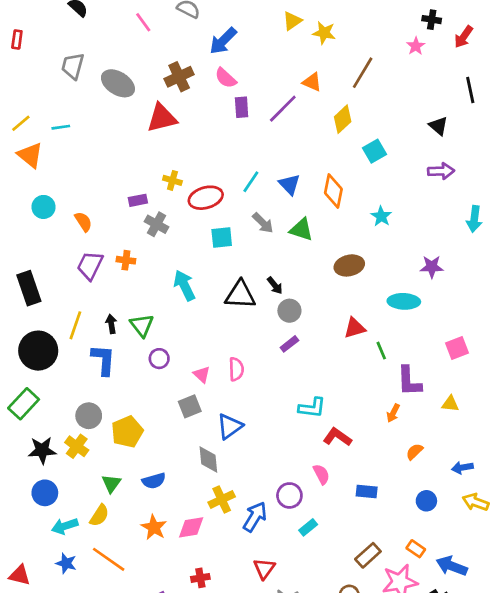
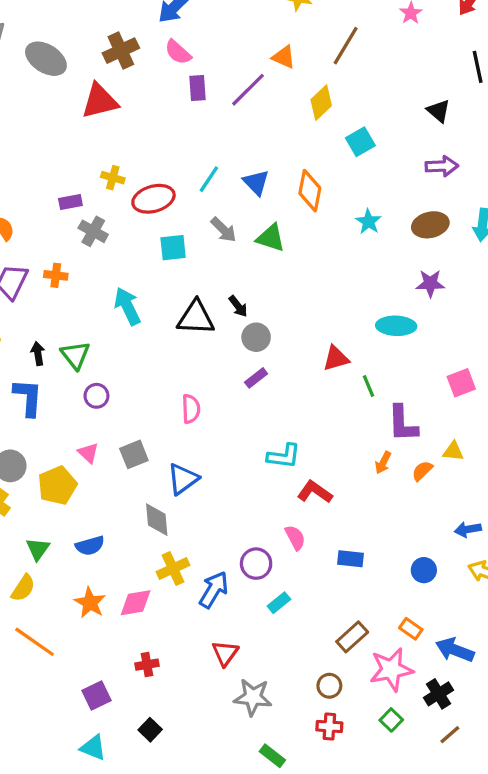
brown ellipse: (349, 265) -> (430, 225), moved
pink triangle: (202, 375) -> (88, 453), moved
orange semicircle: (414, 452) -> (422, 471), moved

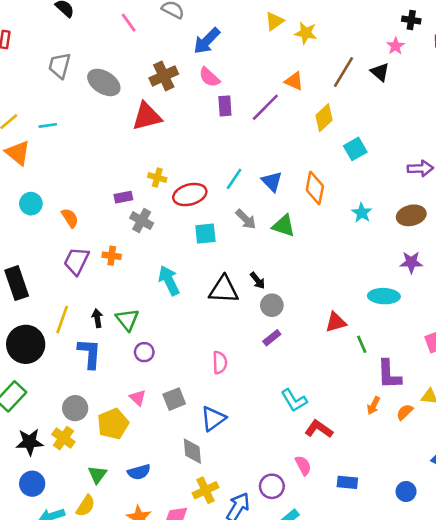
black triangle: (438, 111) -> (380, 72), moved
cyan L-shape: (284, 456) -> (294, 400), turned 52

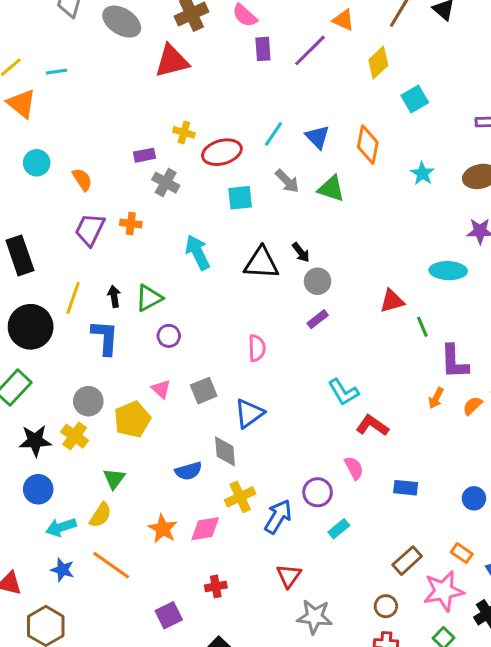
green triangle: (127, 320) -> (149, 298), turned 40
blue semicircle: (139, 472) -> (188, 471), moved

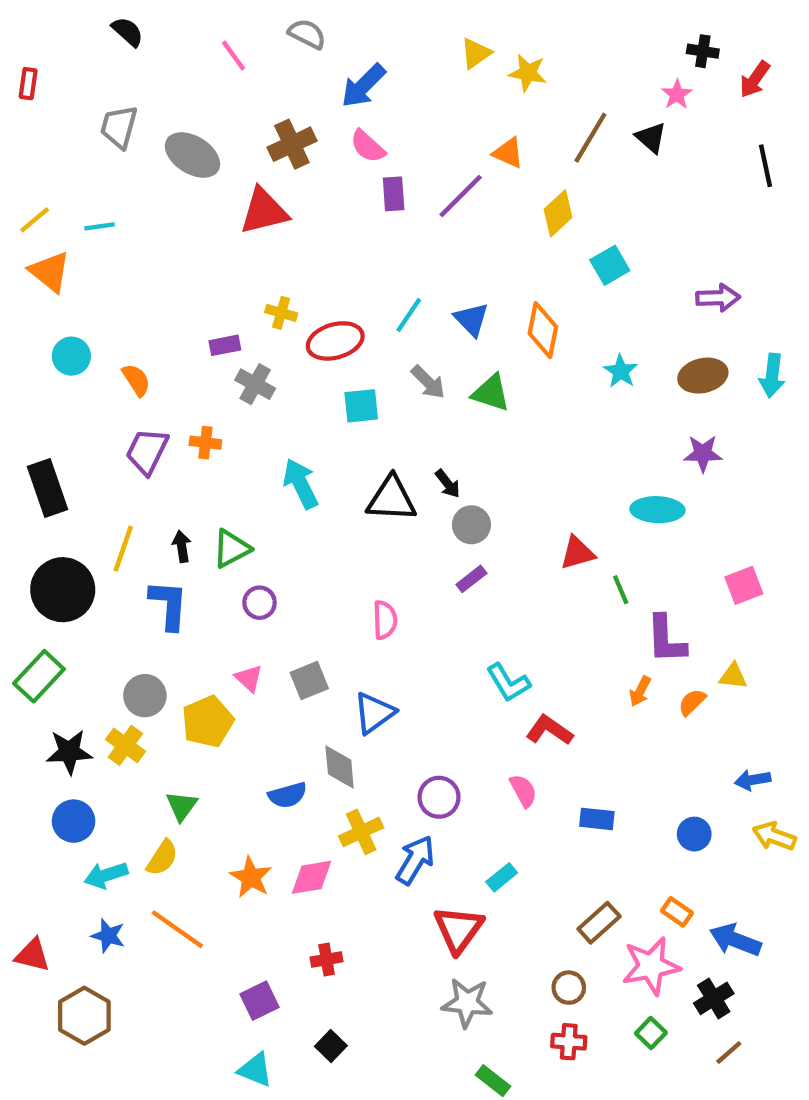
purple circle: (318, 492) -> (439, 797), moved
red triangle: (289, 576) -> (458, 929), moved, size x1.4

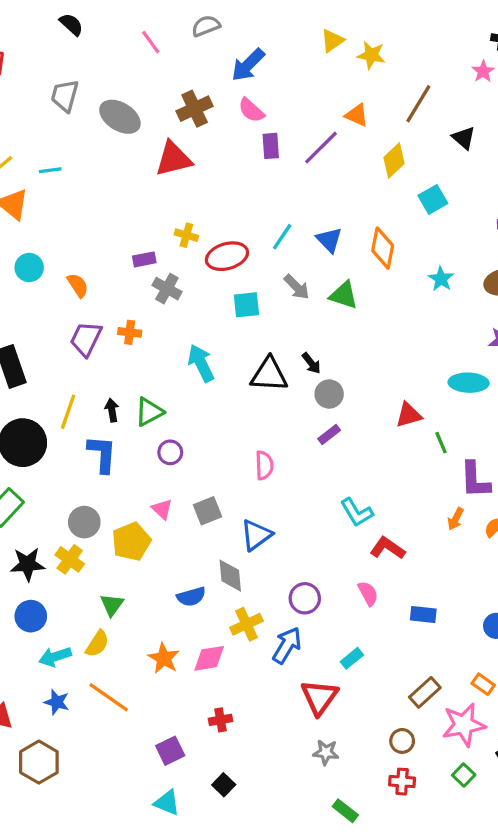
gray semicircle: (307, 34) -> (206, 26), turned -48
black triangle: (651, 138) -> (464, 138), moved
gray star: (467, 1003) -> (326, 752), size x0.7

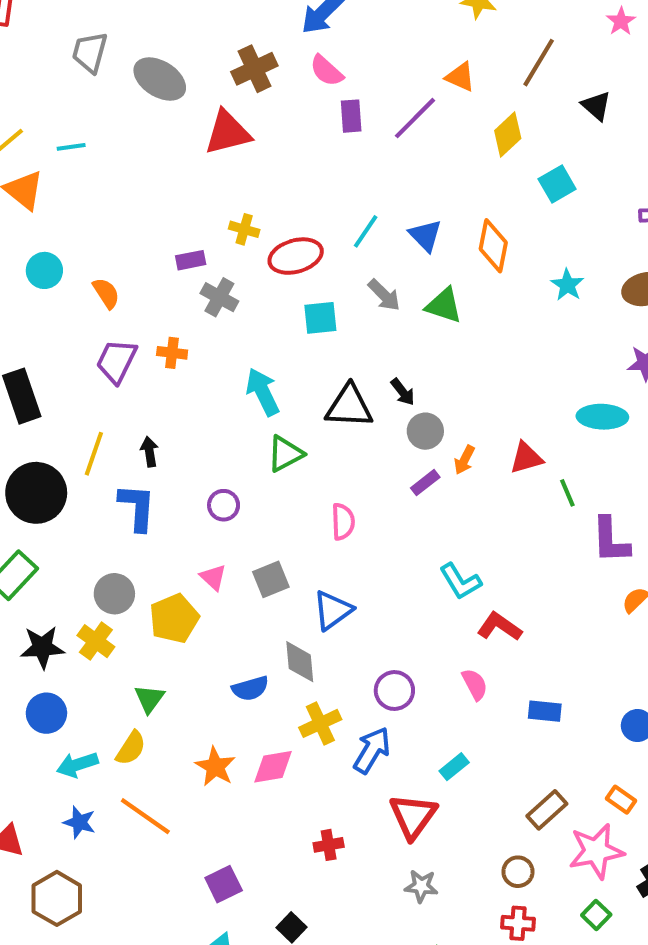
green triangle: (149, 412) -> (285, 454), moved
orange arrow: (456, 519) -> (464, 460), moved
red cross: (220, 720) -> (329, 845), moved

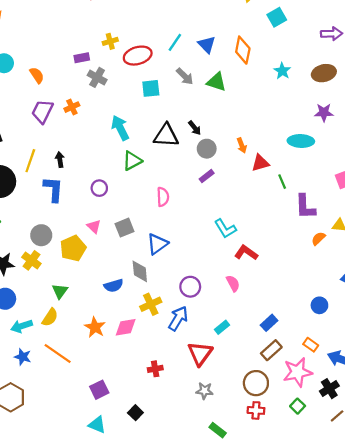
yellow cross: (244, 229) -> (110, 41), turned -32
orange cross: (172, 353) -> (72, 107), turned -32
orange arrow: (464, 460) -> (242, 145), moved, turned -48
blue rectangle: (545, 711) -> (269, 323), moved, turned -49
brown circle: (518, 872) -> (256, 383), size x1.5

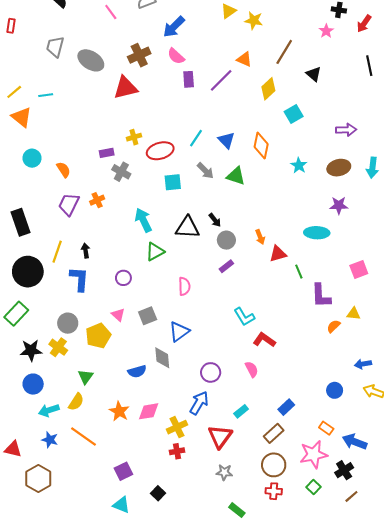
yellow cross: (151, 304) -> (177, 427), moved
brown rectangle: (271, 350) -> (274, 433), moved

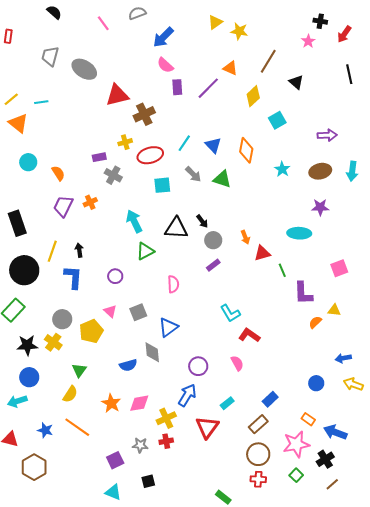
brown cross: (139, 55) -> (144, 114), moved
cyan arrow: (49, 410) -> (17, 401), moved
gray star: (224, 472) -> (140, 445), moved
black square: (158, 493) -> (148, 481), turned 32

